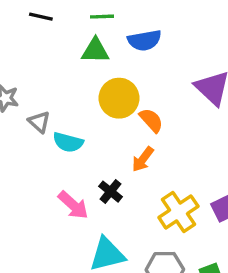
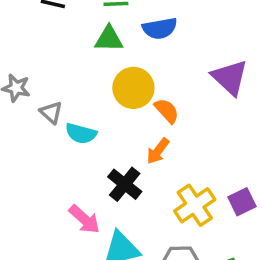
black cross: (111, 192) -> (125, 184), size x1.4
pink arrow: (73, 205) -> (84, 219), moved

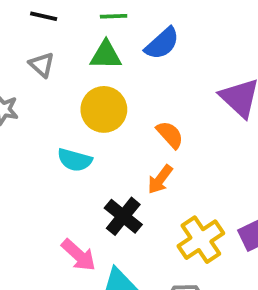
blue semicircle: (160, 28) -> (162, 43), turned -32
yellow circle: (133, 88) -> (104, 109), moved
gray triangle: (51, 112) -> (42, 65), moved

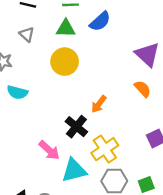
orange semicircle: (170, 135) -> (143, 89), moved
cyan semicircle: (75, 160) -> (17, 92), moved
yellow cross: (201, 240) -> (105, 149), moved

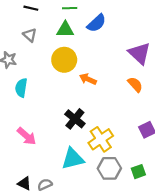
cyan semicircle: (17, 92) -> (21, 88), turned 84
orange arrow: (99, 104) -> (88, 79), moved, turned 77
pink arrow: (49, 150) -> (27, 136), moved

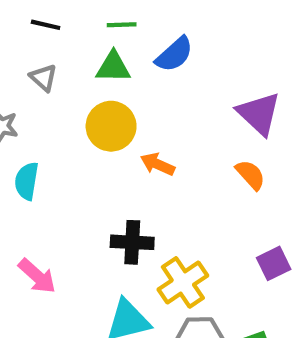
black cross: (75, 119) -> (132, 242), turned -36

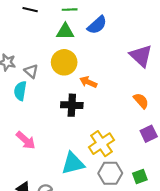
gray triangle: (43, 78) -> (31, 71), moved
orange semicircle: (250, 175) -> (141, 101), moved
black cross: (132, 242) -> (72, 105), moved

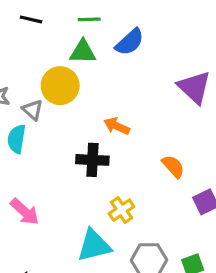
yellow circle: (64, 62) -> (60, 86), moved
orange semicircle: (141, 101) -> (173, 166), moved
yellow cross: (101, 144) -> (122, 210), moved, size x0.7

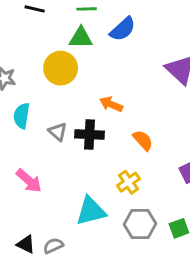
gray triangle: (33, 110) -> (58, 132), moved
orange semicircle: (173, 166) -> (143, 140), moved
yellow cross: (122, 210) -> (128, 182), moved

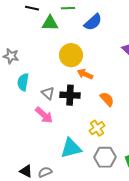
green triangle: (81, 38) -> (50, 23), moved
yellow circle: (61, 68) -> (71, 55), moved
pink arrow: (29, 181) -> (44, 115), moved

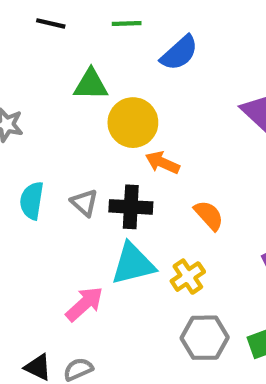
green triangle: (50, 23) -> (91, 85), moved
cyan semicircle: (23, 82) -> (32, 201), moved
pink arrow: (44, 115) -> (84, 304), moved, turned -84
cyan triangle: (71, 148) -> (133, 264), moved

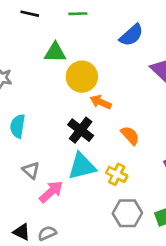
blue semicircle: (179, 53) -> (131, 35), moved
gray triangle: (84, 203) -> (31, 170), moved
black cross: (131, 207) -> (81, 130), turned 35
yellow cross: (188, 277) -> (117, 174), turned -30

